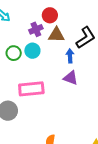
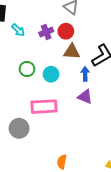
purple cross: (36, 29) -> (46, 32), moved
cyan circle: (32, 51) -> (51, 74), moved

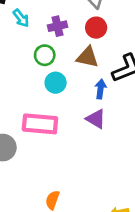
red circle: (66, 31) -> (96, 28), moved
green circle: (27, 69) -> (45, 55), moved

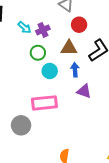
cyan arrow: (21, 18) -> (24, 28), moved
red circle: (96, 28) -> (79, 25), moved
blue arrow: (101, 89) -> (75, 70), moved

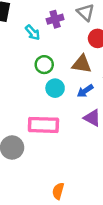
purple cross: (43, 30) -> (55, 19), moved
blue arrow: (75, 70) -> (85, 91), turned -128

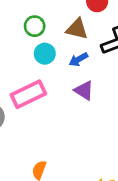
pink rectangle: (43, 125) -> (28, 94), turned -32

